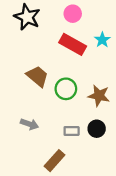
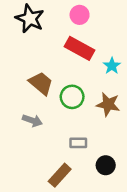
cyan star: (102, 40) -> (112, 66), moved
gray arrow: (29, 124) -> (32, 121), moved
black circle: (97, 129) -> (106, 165), moved

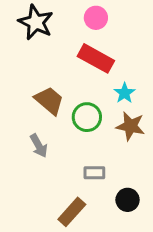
cyan star: (112, 66) -> (125, 93), moved
gray arrow: (32, 121) -> (39, 146), turned 42

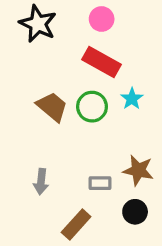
green circle: (87, 117) -> (92, 107), moved
brown star: (131, 126) -> (138, 170), moved
gray arrow: (39, 146) -> (41, 182), moved, turned 35

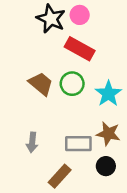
black star: (38, 24) -> (51, 19), moved
cyan star: (132, 99) -> (108, 94), moved, size x1.5
gray rectangle: (100, 183) -> (78, 144), size x1.5

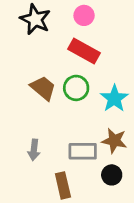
black star: (51, 19) -> (35, 19), moved
brown rectangle: (60, 176) -> (63, 185), turned -55

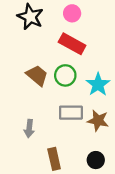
gray rectangle: (83, 151) -> (71, 113), moved
black circle: (112, 175) -> (96, 160), moved

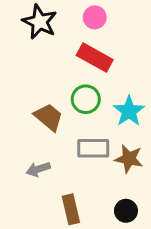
brown trapezoid: (37, 75) -> (49, 117), moved
gray arrow: (29, 128) -> (38, 169), turned 66

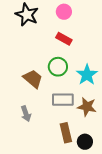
red rectangle: (95, 58) -> (64, 39), size x0.7
gray arrow: (38, 169) -> (26, 114), turned -91
brown rectangle: (71, 209) -> (66, 133), moved

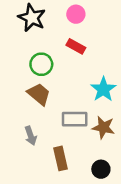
green circle: (58, 67) -> (41, 64), moved
brown rectangle: (66, 133) -> (60, 158), moved

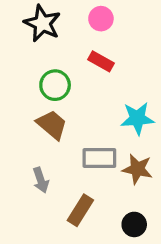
cyan star: (103, 89) -> (137, 118), turned 30
brown rectangle: (60, 158) -> (80, 210), turned 45

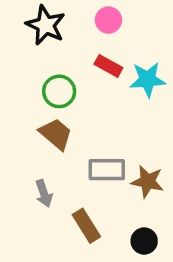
cyan star: (137, 118) -> (148, 80), moved
brown rectangle: (80, 210) -> (86, 226), turned -64

